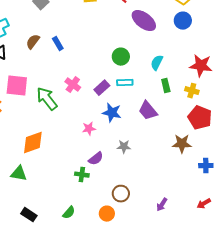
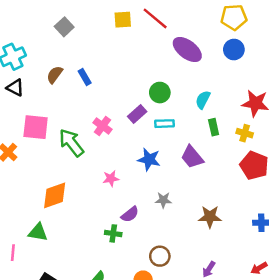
purple rectangle: (102, 88) -> (137, 114), moved
pink star: (89, 129) -> (111, 179), moved
brown star: (182, 144) -> (210, 217), moved

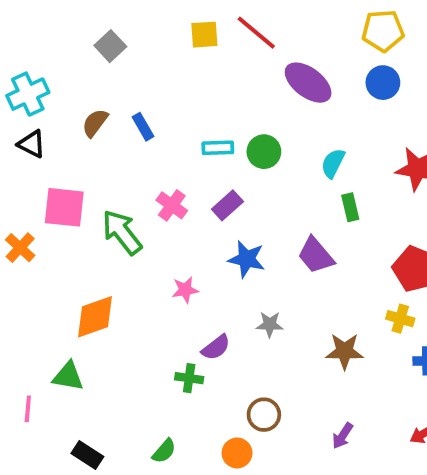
purple rectangle: (137, 114) -> (227, 205), moved
cyan rectangle: (165, 124) -> (218, 148), moved
yellow cross: (245, 133) -> (400, 319), moved

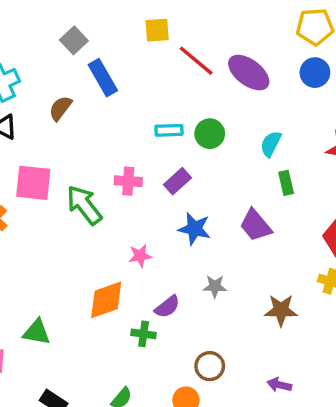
red line: (256, 33) -> (196, 61), moved
blue rectangle: (143, 127) -> (103, 78), moved, size x1.5
pink cross: (172, 205) -> (128, 181), turned -32
orange diamond: (95, 317) -> (106, 300), moved
purple arrow: (343, 436) -> (279, 385), turned 70

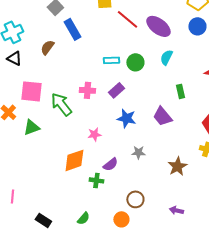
cyan semicircle: (271, 144) -> (166, 57), moved
brown star: (281, 310) -> (177, 166), turned -30
green triangle: (37, 332) -> (31, 127), moved, turned -30

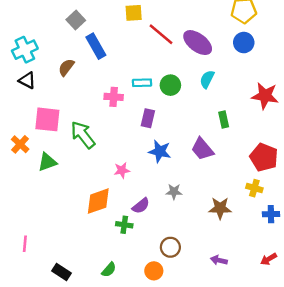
pink cross: (87, 90) -> (114, 97), moved
purple rectangle: (116, 90) -> (148, 118), turned -35
brown star: (177, 166) -> (220, 208), turned 30

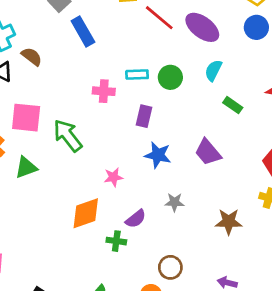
brown semicircle: (66, 67) -> (32, 56), moved, turned 90
green rectangle: (224, 119) -> (233, 105), moved, turned -42

